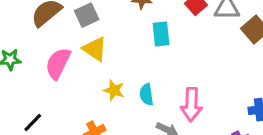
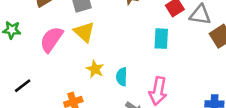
cyan rectangle: (161, 34) -> (161, 39), moved

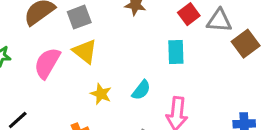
cyan semicircle: (122, 77) -> (141, 90), moved, turned -138

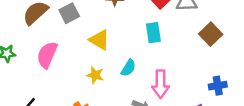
brown square: (246, 44) -> (211, 34), moved
yellow triangle: (85, 51) -> (99, 40), moved

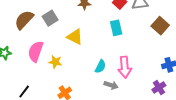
cyan semicircle: (128, 68) -> (100, 67), moved
yellow star: (95, 75) -> (55, 62), moved

